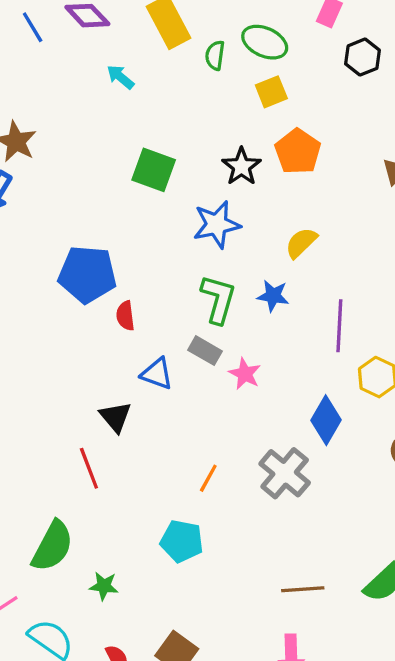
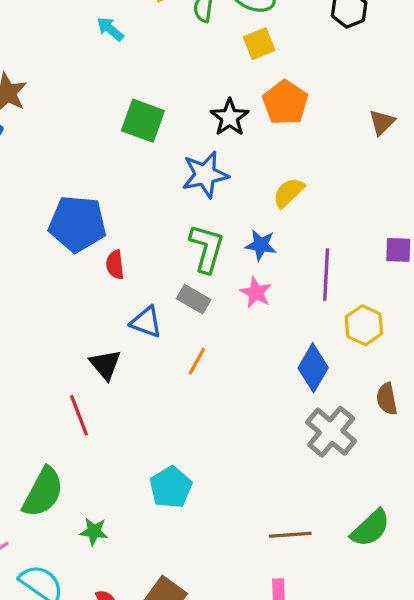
pink star: (245, 374) -> (256, 293), moved
gray cross: (285, 473) -> (331, 432), moved
orange line: (208, 478) -> (197, 361), moved
cyan pentagon: (182, 541) -> (171, 487), turned 30

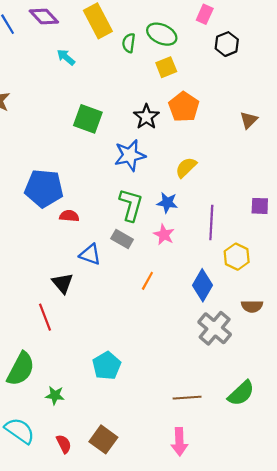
red semicircle: (115, 265) -> (69, 216), turned 102
orange line: (197, 361) -> (147, 281), moved
brown semicircle: (387, 399) -> (252, 306), turned -80

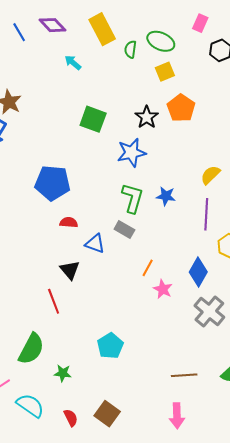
yellow semicircle: (186, 167) -> (210, 175), moved
red semicircle: (69, 216) -> (69, 222), moved
pink star: (164, 235) -> (163, 289), moved

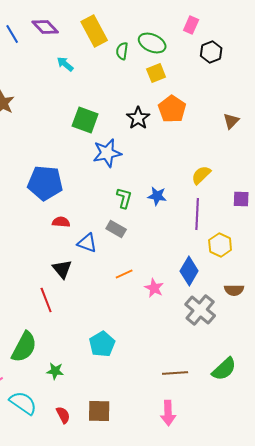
blue star: (131, 153) -> (107, 153), moved
green L-shape: (132, 198) -> (124, 198), size x0.7
orange line: (148, 268) -> (124, 274), moved, turned 36
brown square: (107, 414) -> (99, 411), turned -35

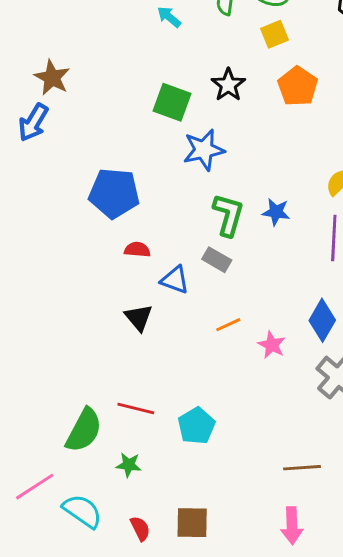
cyan arrow: (65, 64) -> (169, 17), moved
black star: (138, 118) -> (228, 85), moved
green L-shape: (124, 198) -> (228, 215), size x1.4
red line: (46, 300) -> (136, 408), moved, turned -55

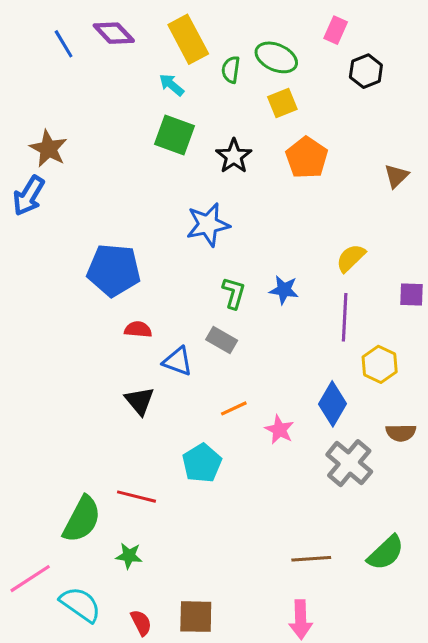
green square: (172, 102) -> (175, 135), moved
green L-shape: (228, 215) -> (234, 293), size x0.7
cyan pentagon: (197, 426) -> (202, 463), moved

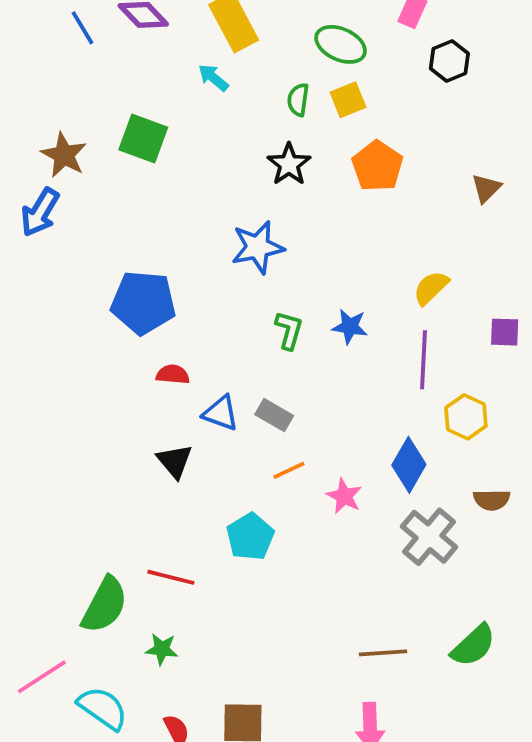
green semicircle: (231, 70) -> (298, 100), moved
green square: (175, 135) -> (143, 138), moved
gray rectangle: (222, 340) -> (274, 415), moved

